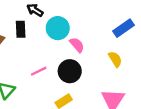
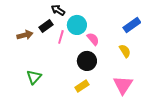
black rectangle: (21, 29) -> (46, 26), turned 56
pink line: (39, 71) -> (61, 37), moved, turned -48

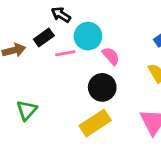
pink line: (61, 37) -> (65, 53), turned 64
yellow rectangle: (82, 86) -> (95, 123), size x1.5

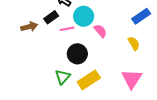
black circle: (102, 87) -> (77, 54), moved
green triangle: (27, 110) -> (63, 77), moved

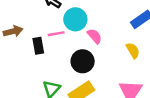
black rectangle: (51, 17) -> (38, 46), moved, turned -64
black circle: (77, 54) -> (83, 61), moved

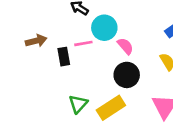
black circle: (83, 61) -> (127, 75), moved

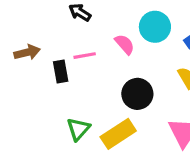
cyan circle: (104, 28) -> (155, 27), moved
pink semicircle: (125, 46) -> (125, 44), moved

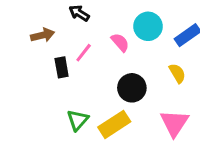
brown arrow: (27, 52) -> (43, 35), moved
pink line: (85, 56) -> (84, 53), turned -42

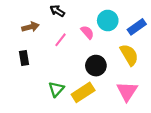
black rectangle: (62, 67) -> (24, 58), moved
yellow semicircle: (177, 73) -> (129, 55), size x1.5

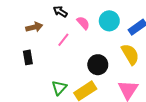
pink semicircle: (87, 32) -> (83, 23), moved

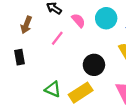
brown arrow: (34, 27) -> (26, 25), turned 126
green triangle: (59, 88) -> (53, 89), turned -49

